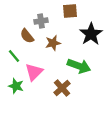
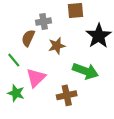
brown semicircle: (27, 36) -> (28, 38), turned 63
brown cross: (62, 88) -> (67, 95), turned 30

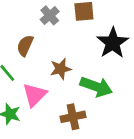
gray cross: (44, 22) -> (50, 15), moved, turned -32
brown star: (57, 46) -> (61, 69), moved

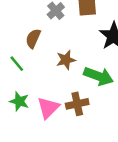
pink triangle: (35, 95) -> (48, 108), moved

